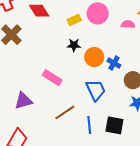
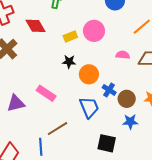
pink semicircle: (128, 24) -> (123, 55), moved
blue cross: (114, 63) -> (109, 90), moved
purple triangle: (23, 101) -> (16, 103), moved
blue line: (89, 125) -> (41, 147), moved

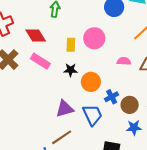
yellow rectangle: (70, 36) -> (71, 45), turned -64
blue cross: (109, 90) -> (112, 97), turned 32
pink rectangle: (46, 93) -> (40, 61), moved
purple triangle: (16, 103) -> (65, 109), moved

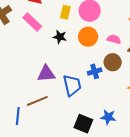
orange circle: (91, 82) -> (88, 37), moved
brown circle: (130, 105) -> (113, 62), moved
blue star: (134, 128) -> (108, 117), moved

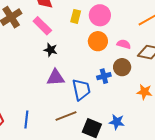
black star: (60, 37) -> (51, 50), moved
brown line: (37, 101) -> (66, 116), moved

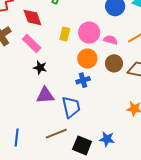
pink semicircle: (124, 44) -> (110, 40), moved
brown circle: (122, 67) -> (114, 63), moved
blue cross: (104, 76) -> (83, 80), moved

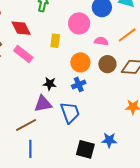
pink circle: (89, 33) -> (79, 23), moved
black star: (40, 68) -> (50, 84), moved
brown line: (56, 134) -> (26, 125), moved
blue line: (17, 137) -> (30, 149), moved

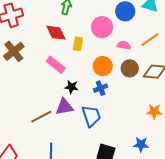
red diamond: (21, 28) -> (56, 33), moved
pink rectangle: (23, 54) -> (56, 65), moved
brown line: (26, 125) -> (41, 117), moved
blue star: (109, 140) -> (141, 144), moved

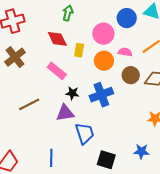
orange circle: (103, 66) -> (104, 61), moved
blue cross: (101, 88) -> (101, 95), size x1.6
blue trapezoid: (91, 116) -> (85, 133), moved
brown line: (41, 117) -> (29, 104), moved

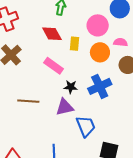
brown line: (29, 104) -> (28, 101), turned 35

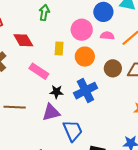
red diamond: (52, 34) -> (23, 40), moved
pink semicircle: (120, 42) -> (107, 36), moved

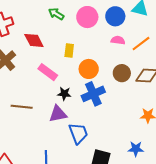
green arrow: (44, 13) -> (56, 14), turned -70
pink circle: (82, 30) -> (87, 17), moved
orange circle: (85, 57) -> (89, 69), moved

